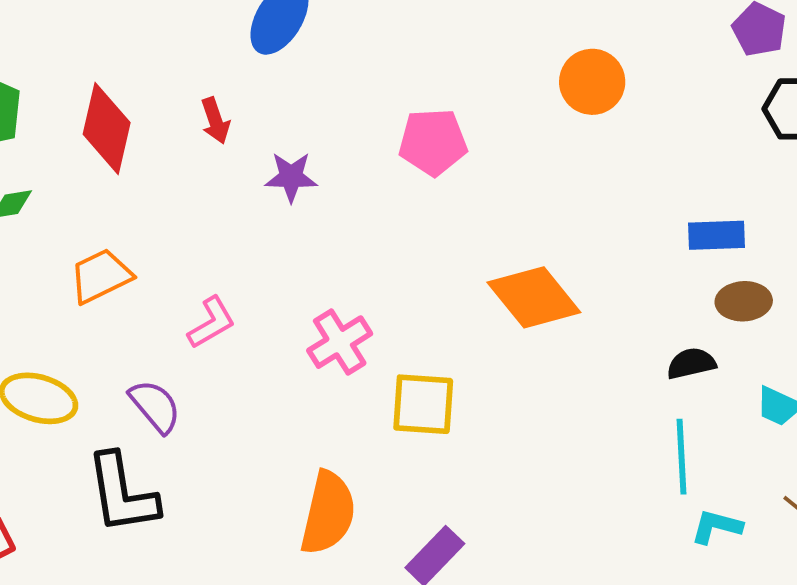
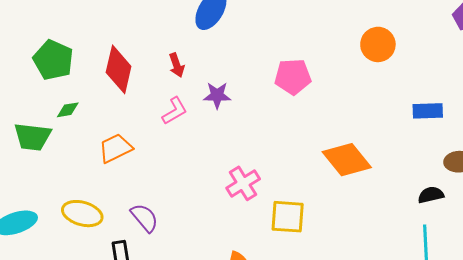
blue rectangle: (716, 235) -> (428, 111), moved
pink L-shape: (211, 323) -> (175, 111), moved

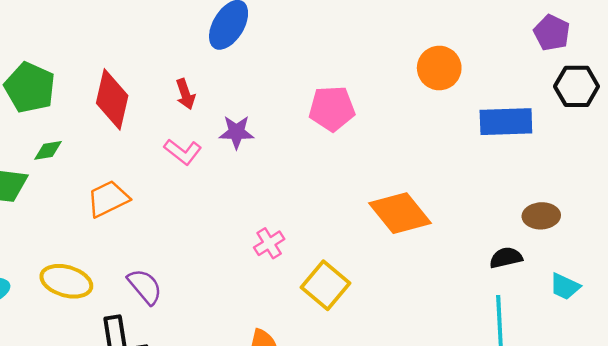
pink L-shape: (175, 111) -> (183, 152), turned 68
blue rectangle: (428, 111) -> (506, 122), moved, size x1.4
pink cross: (243, 183) -> (269, 243), size x0.7
yellow square: (288, 217) -> (325, 285), turned 36

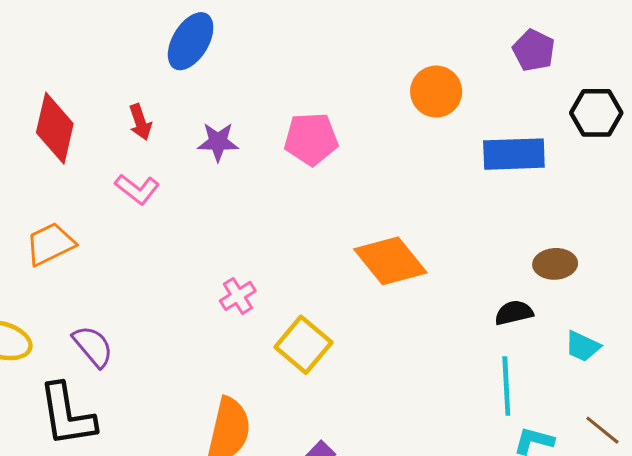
purple pentagon: (552, 33) -> (534, 50), moved
purple star: (236, 132) -> (218, 142), moved

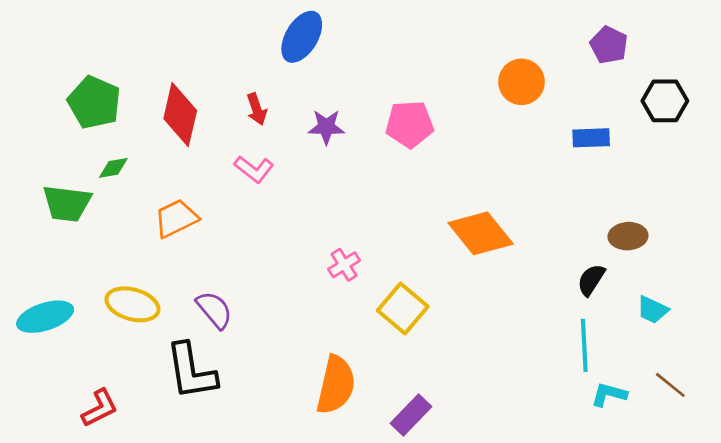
blue rectangle: (514, 154) -> (591, 138), size x0.7
black semicircle: (514, 313) -> (591, 280), turned -44

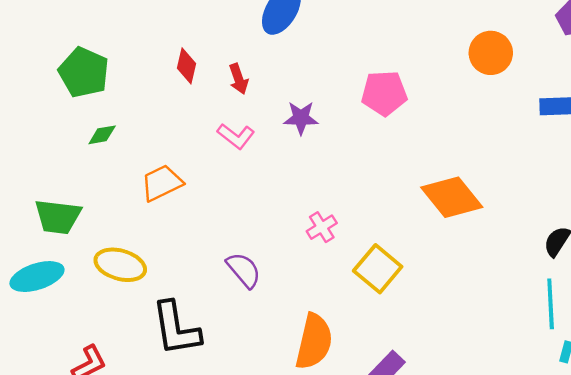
red diamond: (180, 115) -> (187, 66), moved, size x0.6
purple star: (326, 127) -> (301, 118), moved
green trapezoid: (67, 203) -> (58, 217), moved
purple semicircle: (214, 310) -> (244, 270), moved

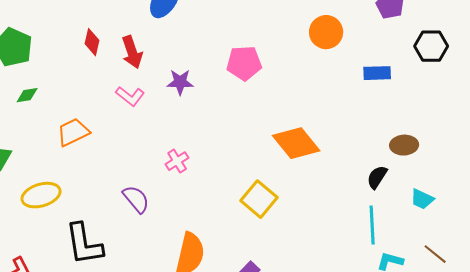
red arrow: (239, 79) -> (132, 52), size x1.4
pink cross: (322, 227) -> (177, 161), moved
yellow ellipse: (120, 265) -> (41, 195), turned -33
yellow square: (378, 269) -> (259, 199), moved

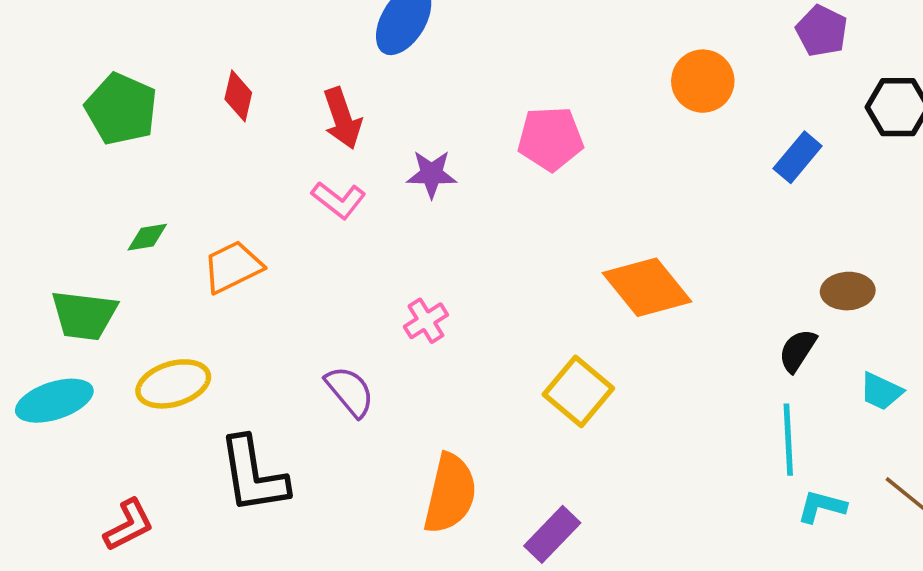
red diamond: (92, 42) -> (238, 96), moved
blue rectangle: (377, 73) -> (798, 157), turned -48
green diamond: (27, 95) -> (147, 237), moved

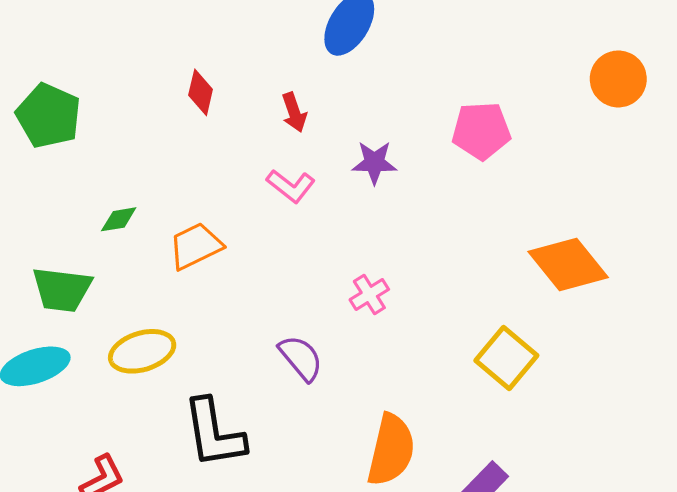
green pentagon: (121, 109) -> (49, 116), moved
red arrow: (342, 118) -> (294, 112), size x0.7

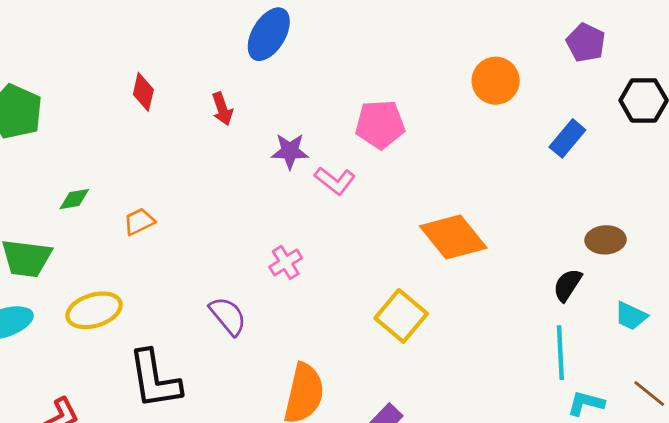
pink L-shape: (291, 186) -> (335, 181), moved
orange trapezoid: (196, 246) -> (139, 222), size x0.7

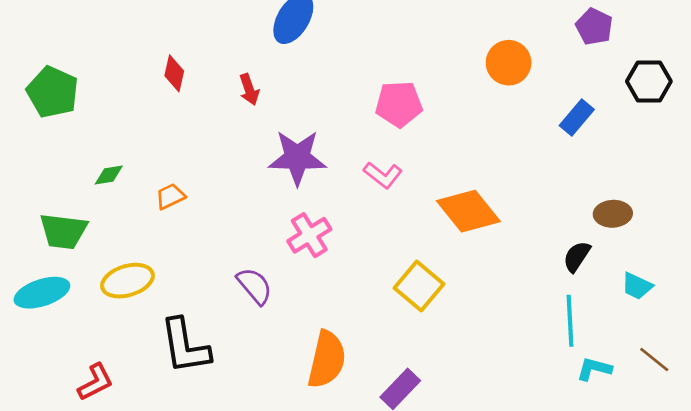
purple star: (290, 151) -> (297, 158), moved, size x1.6
pink L-shape: (335, 181) -> (383, 175), moved
pink cross: (286, 262) -> (309, 235), size x1.4

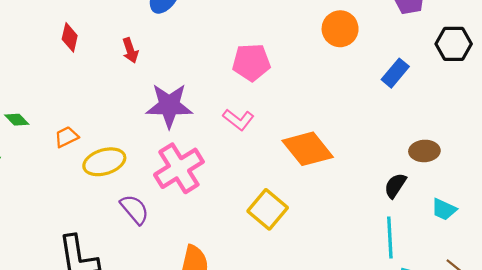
green diamond: (109, 175) -> (17, 120), turned 55
pink cross: (309, 235) -> (179, 168), size x1.4
yellow ellipse: (128, 281) -> (104, 162), moved

